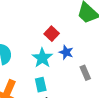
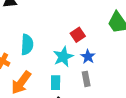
gray rectangle: (85, 73) -> (86, 79), moved

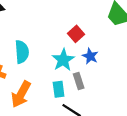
gray rectangle: (86, 79) -> (79, 81), moved

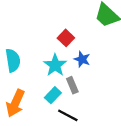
cyan rectangle: (59, 89) -> (53, 95), turned 56

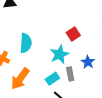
blue star: (82, 59) -> (88, 62), moved

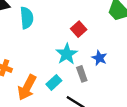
cyan semicircle: (26, 43) -> (27, 18), moved
cyan rectangle: (52, 79) -> (54, 82), moved

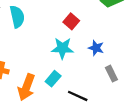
cyan star: (67, 54) -> (62, 48), turned -30
gray rectangle: (82, 74) -> (111, 74), moved

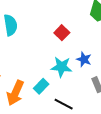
cyan star: (62, 48) -> (61, 67), moved

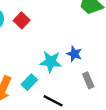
red square: (62, 33) -> (22, 20), moved

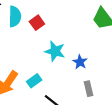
cyan star: (51, 62) -> (55, 51), moved

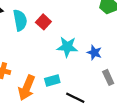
cyan rectangle: (34, 81) -> (52, 80), turned 32

